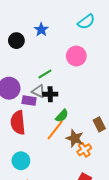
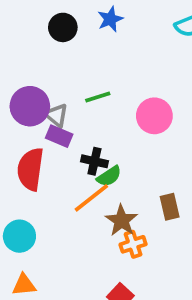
pink circle: (76, 56) -> (154, 116), moved
gray triangle: (38, 91) -> (56, 115), moved
black cross: (50, 94) -> (94, 161), moved

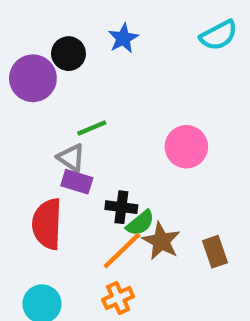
green line: (98, 97) -> (92, 128), moved
purple circle: (30, 106) -> (33, 78), moved
brown star: (122, 220) -> (161, 241), moved
orange cross: (133, 244) -> (118, 298), moved

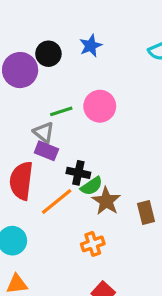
pink circle: (186, 147) -> (100, 106), moved
orange line: (122, 250) -> (57, 202), moved
orange cross: (118, 298) -> (93, 244), moved

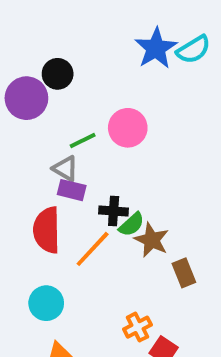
blue star: (91, 46) -> (156, 48), moved, size x1.5
brown rectangle: (146, 213) -> (184, 273), moved
orange cross: (93, 244) -> (137, 327), moved

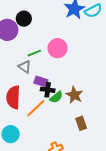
purple rectangle: (72, 190) -> (41, 81), moved
brown star: (152, 240) -> (74, 95), moved

